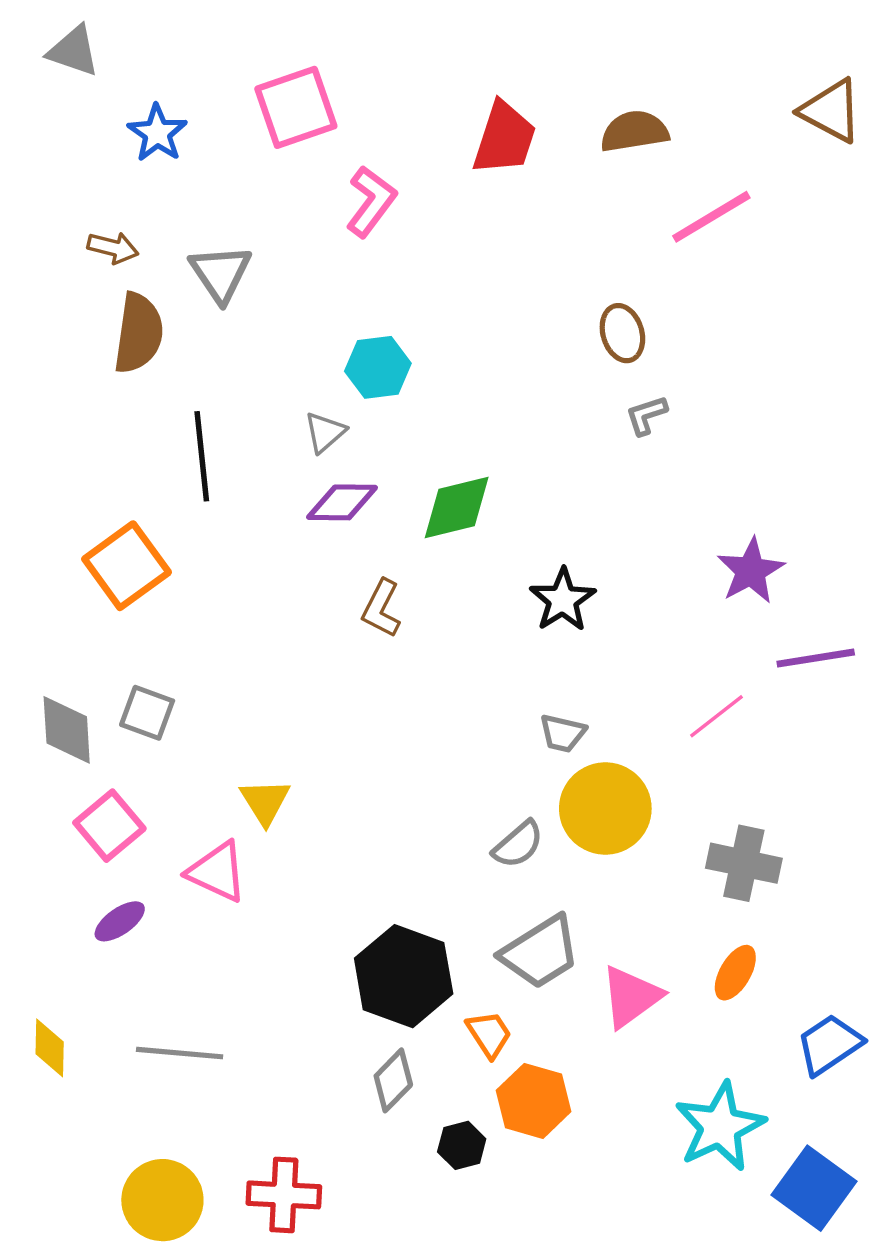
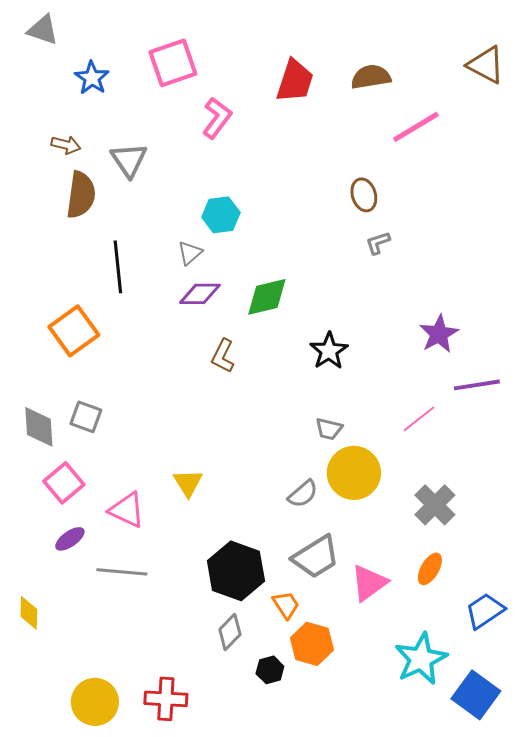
yellow triangle: (265, 802) -> (188, 483), moved
gray cross: (744, 863) -> (435, 505), turned 33
gray line: (180, 1053) -> (122, 572), moved

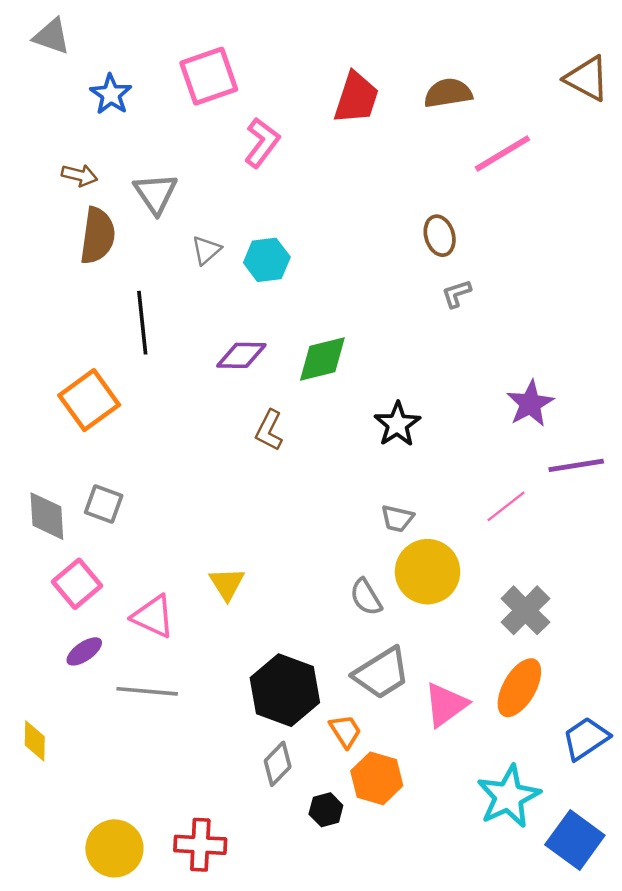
gray triangle: (190, 253) -> (206, 250), moved
gray semicircle: (303, 494) -> (366, 597), turned 100
orange ellipse: (430, 569) -> (519, 688), size x1.5

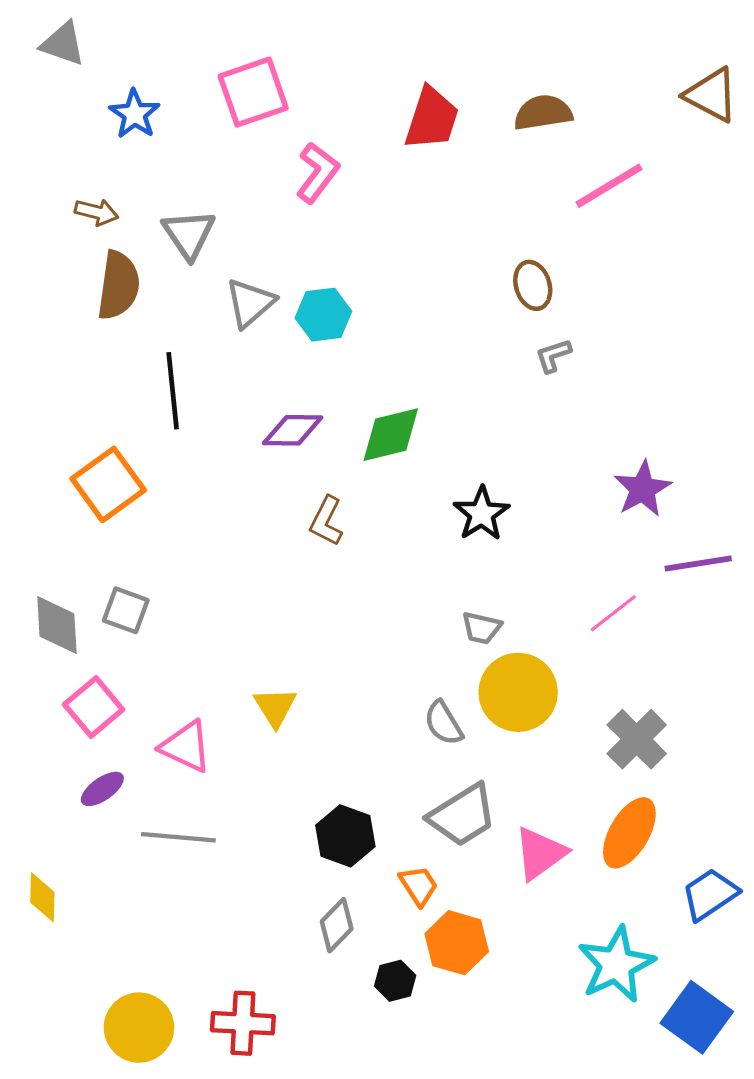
gray triangle: (206, 250) -> (250, 303), size x1.4
black hexagon: (285, 690) -> (345, 836), size x0.7

